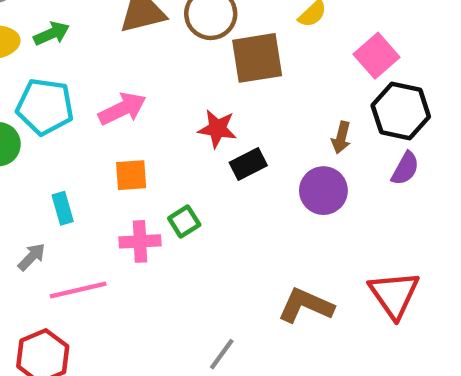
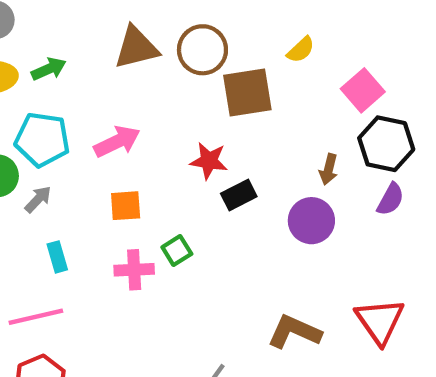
cyan rectangle: (63, 208) -> (57, 257), moved
gray arrow: (32, 257) -> (38, 199), moved
pink line: (78, 290) -> (36, 317), moved

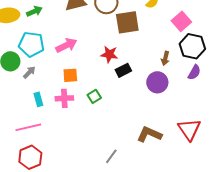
pink cross: (134, 270) -> (64, 98), moved

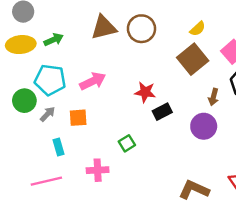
brown square: (127, 22) -> (193, 59), moved, turned -30
orange square: (70, 75) -> (78, 118), moved
pink cross: (64, 98) -> (98, 170), moved

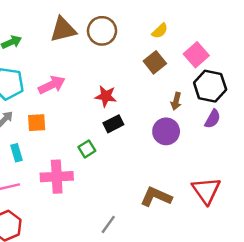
brown square: (193, 59) -> (155, 62), size x0.7
black rectangle: (162, 112) -> (113, 124), moved
pink cross: (98, 170) -> (57, 177), size x1.4

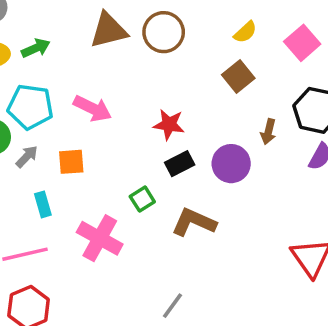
pink square: (196, 55) -> (302, 43), moved
pink arrow: (52, 85) -> (93, 109), turned 52
purple circle: (166, 131) -> (231, 164), moved
pink cross: (57, 177) -> (100, 238), turned 32
brown L-shape: (156, 197) -> (194, 222), moved

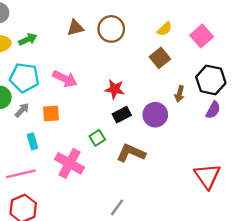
brown triangle: (109, 30) -> (75, 28), size x0.7

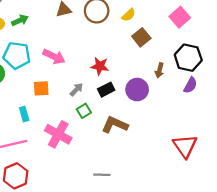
yellow semicircle: (164, 29) -> (129, 15), moved
gray arrow: (22, 110) -> (76, 90), moved
gray line: (117, 207) -> (102, 175), turned 56

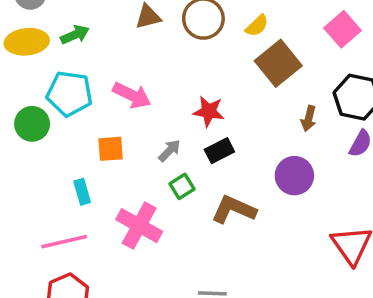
brown square: (141, 37) -> (278, 63), size x1.4
purple circle: (137, 90) -> (294, 176), moved

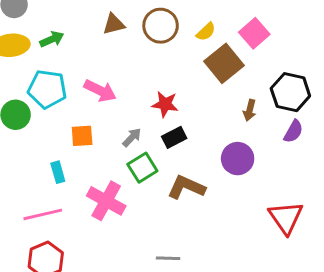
pink square: (343, 29) -> (254, 33), moved
green square: (182, 186) -> (142, 168), size x1.4

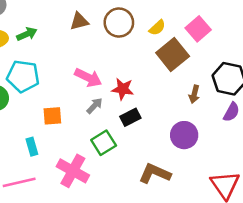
pink arrow: (100, 91) -> (88, 78), moved
gray arrow: (132, 137) -> (95, 106), moved
brown L-shape: (186, 187) -> (155, 173), moved

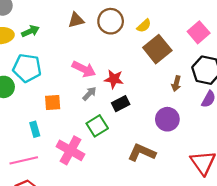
pink square: (198, 29) -> (199, 32), moved

